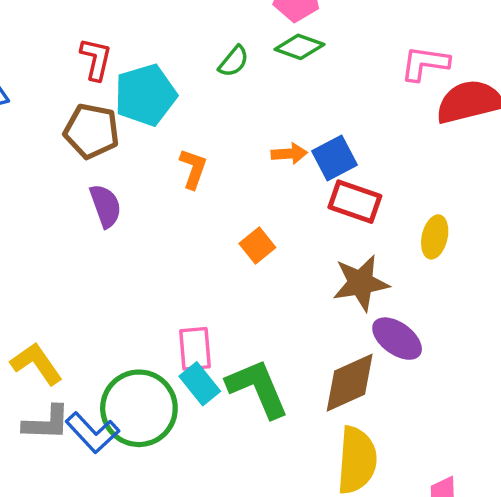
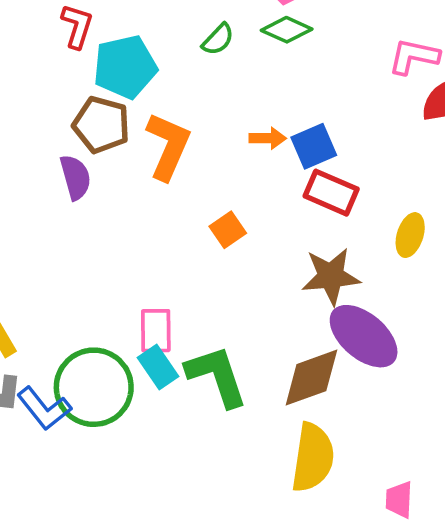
brown pentagon: (92, 131) -> (101, 125), moved
orange L-shape: (193, 169) -> (168, 146), size x1.6
purple ellipse: (397, 339) -> (364, 336), size x1.4

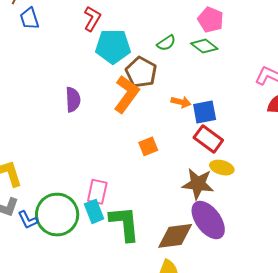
brown pentagon: (101, 125) -> (141, 72), moved
yellow ellipse: (410, 235) -> (222, 168), moved, turned 75
blue L-shape: (44, 408) -> (28, 220), size x0.7

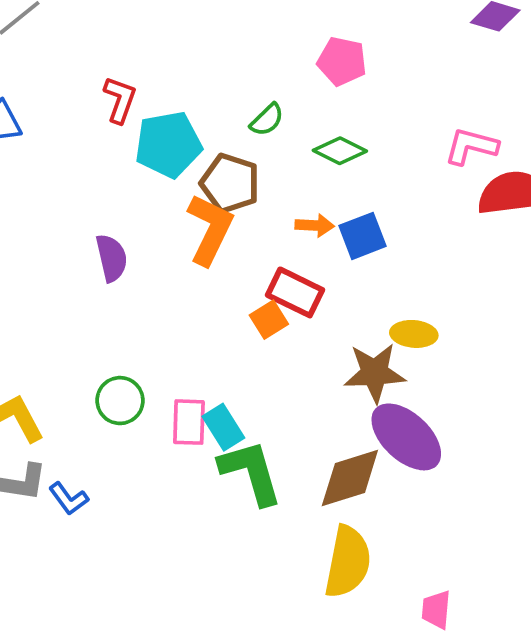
green diamond: (204, 46) -> (340, 151), moved
red rectangle: (208, 139) -> (295, 292), moved
cyan rectangle: (94, 211) -> (223, 427), moved
green circle: (57, 215) -> (120, 401), moved, size x0.6

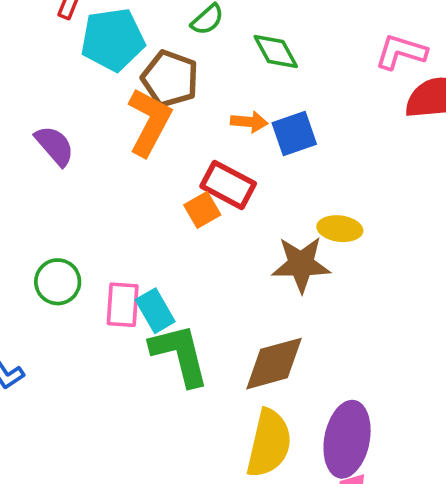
green diamond: (340, 151) -> (276, 52), turned 33
purple semicircle: (112, 258) -> (55, 146), turned -30
purple ellipse: (406, 437) -> (347, 439), moved, turned 56

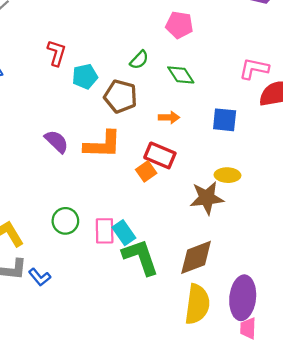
cyan pentagon: (113, 40) -> (85, 77), size x0.7
orange L-shape: (149, 122) -> (103, 145), moved, turned 69
blue square: (294, 133) -> (225, 120), moved, turned 30

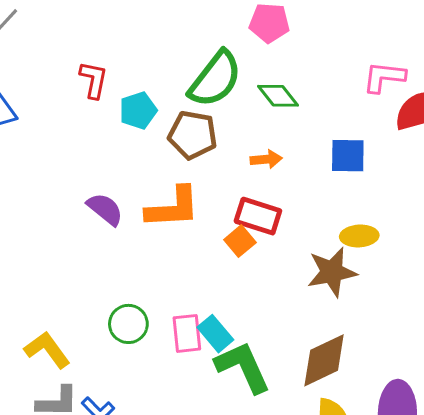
green semicircle: (139, 60) -> (215, 79), size x2.0

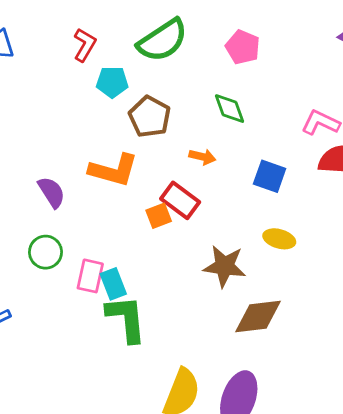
green semicircle: (215, 79) -> (163, 40), moved
purple semicircle: (105, 209) -> (52, 192), moved
yellow ellipse: (359, 236) -> (279, 239), moved
brown diamond: (324, 360) -> (258, 316), moved

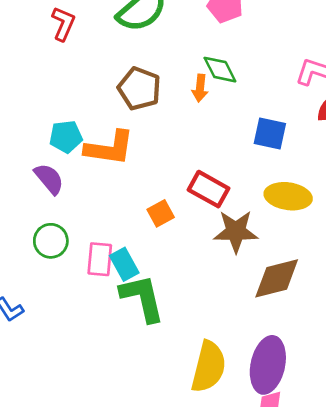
cyan pentagon: (112, 82) -> (66, 137), moved
orange arrow: (202, 157) -> (200, 88), moved, turned 90
red rectangle: (180, 200) -> (208, 189), moved
orange square: (159, 216) -> (161, 213), moved
yellow ellipse: (279, 239) -> (288, 196), size x1.4

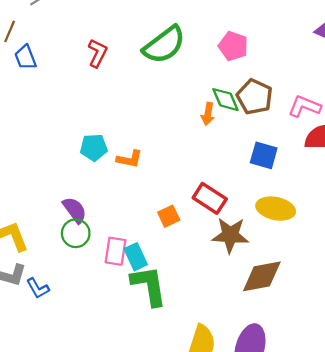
brown pentagon: (139, 89) -> (255, 97), moved
orange L-shape: (109, 148) -> (129, 159), size x0.6
purple semicircle: (49, 179) -> (75, 210), moved

